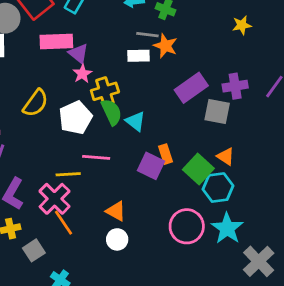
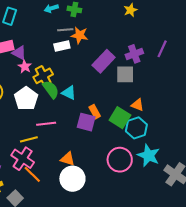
white circle: (117, 239) -> (72, 179), size x1.6

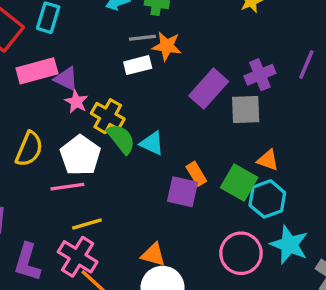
yellow cross: (43, 76) -> (108, 116), turned -30
pink line: (46, 124) -> (67, 187), moved

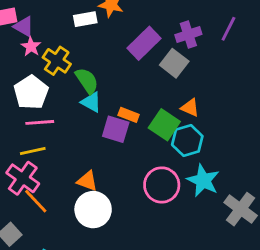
gray square: (246, 109) -> (174, 63), turned 36
green semicircle: (121, 139) -> (87, 81), moved
cyan triangle: (152, 143) -> (91, 102), moved
orange rectangle: (196, 174) -> (129, 115), turned -42
pink line: (67, 187) -> (40, 122), moved

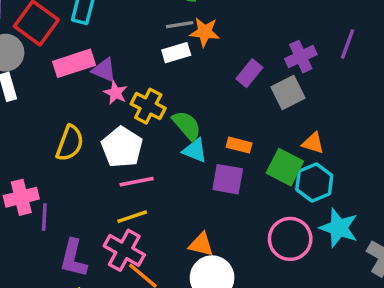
purple rectangle: (144, 43) -> (249, 73), size x0.7
gray square: (174, 63) -> (288, 93), turned 32
orange rectangle: (129, 115) -> (239, 145), moved

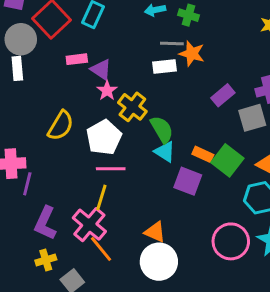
pink rectangle: (74, 63) -> (77, 59), size x0.6
green square: (285, 167) -> (227, 160), moved
yellow line: (132, 217) -> (101, 198), turned -65

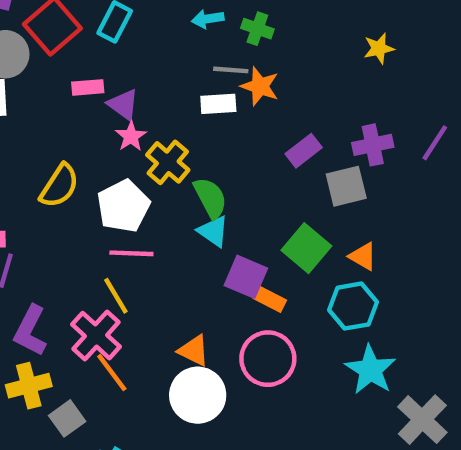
orange rectangle: (203, 154) -> (270, 299), moved
yellow line: (101, 198) -> (116, 296), turned -50
pink circle: (231, 241) -> (268, 359), moved
yellow cross: (46, 260) -> (29, 386), size x1.4

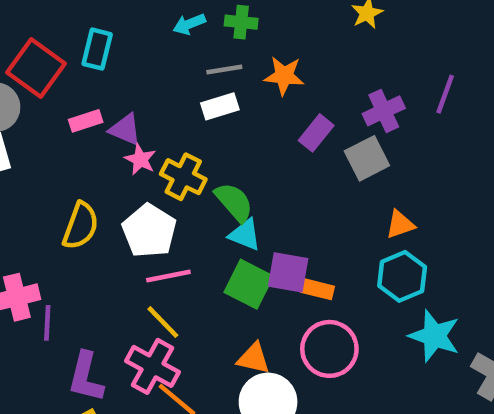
orange star: (260, 86) -> (284, 76), moved
green square: (306, 248) -> (249, 284), moved
orange triangle: (363, 256) -> (400, 225), turned -36

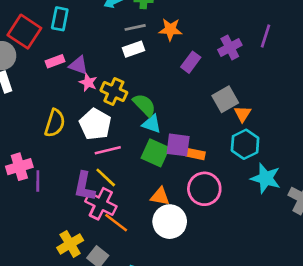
gray square: (367, 158) -> (225, 99), moved
orange triangle: (400, 225) -> (243, 114), turned -36
purple L-shape: (86, 377) -> (84, 186), moved

